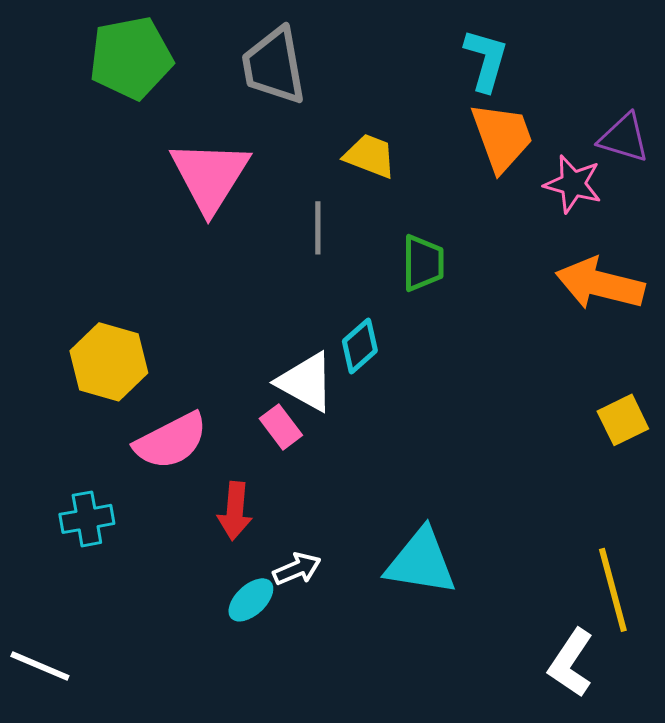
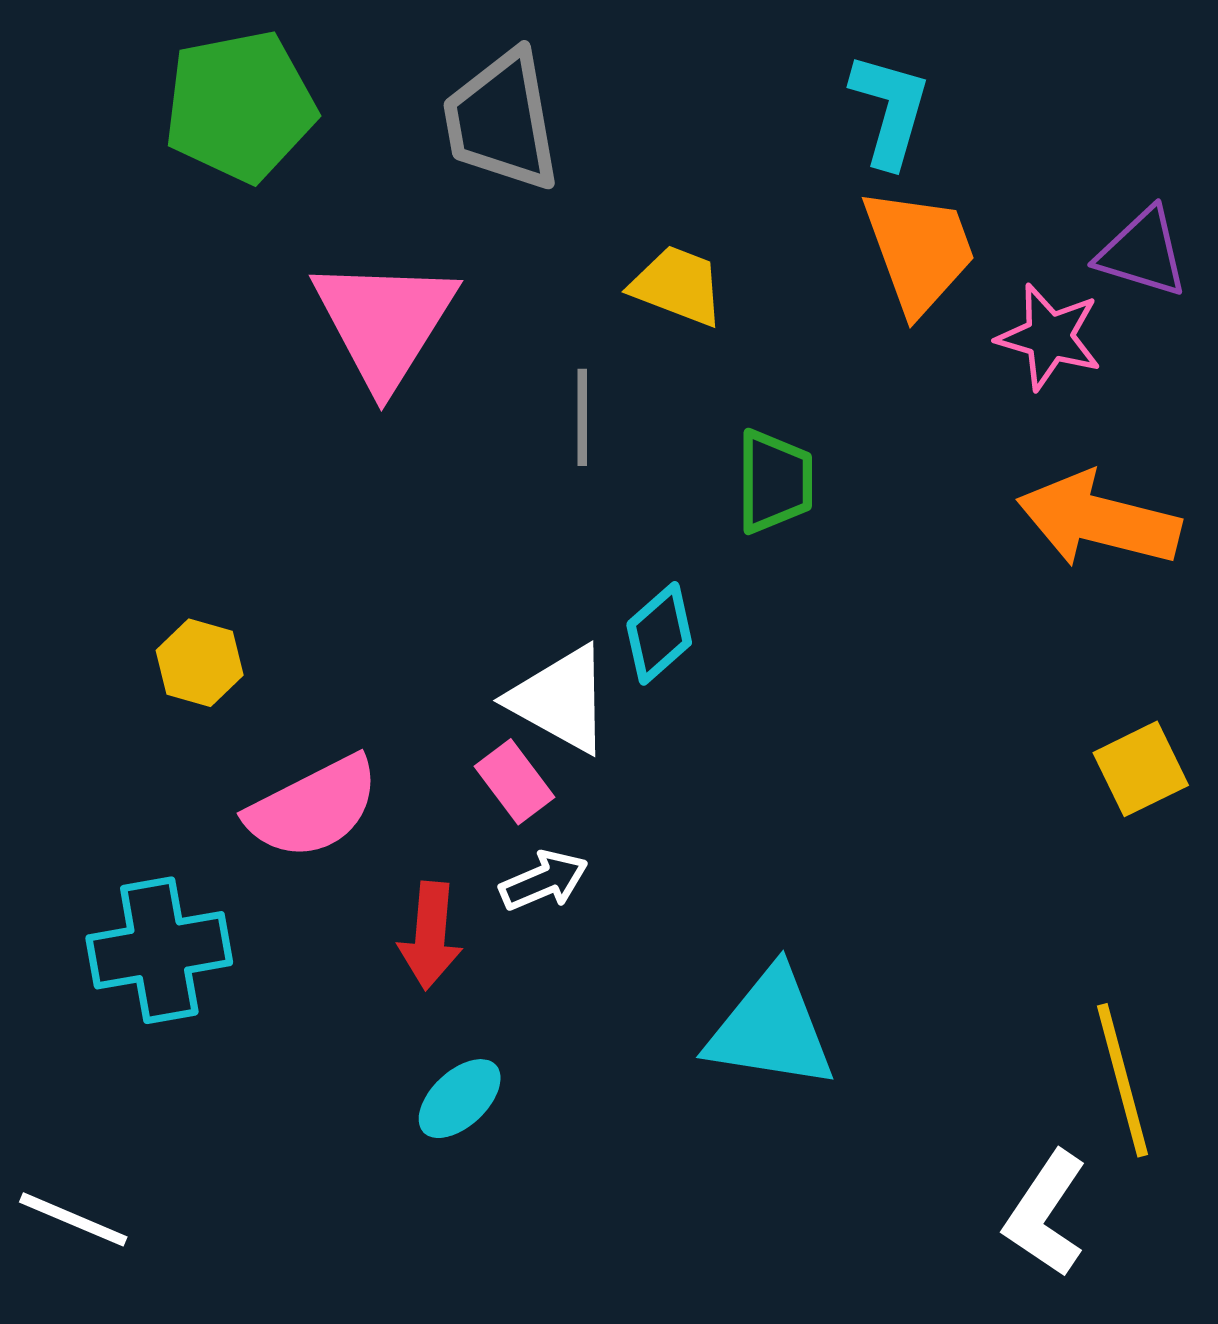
yellow hexagon: (109, 362) -> (200, 663), size x0.6
cyan cross: (87, 519) -> (159, 950), size x1.4
white arrow: (297, 569) -> (544, 881), moved

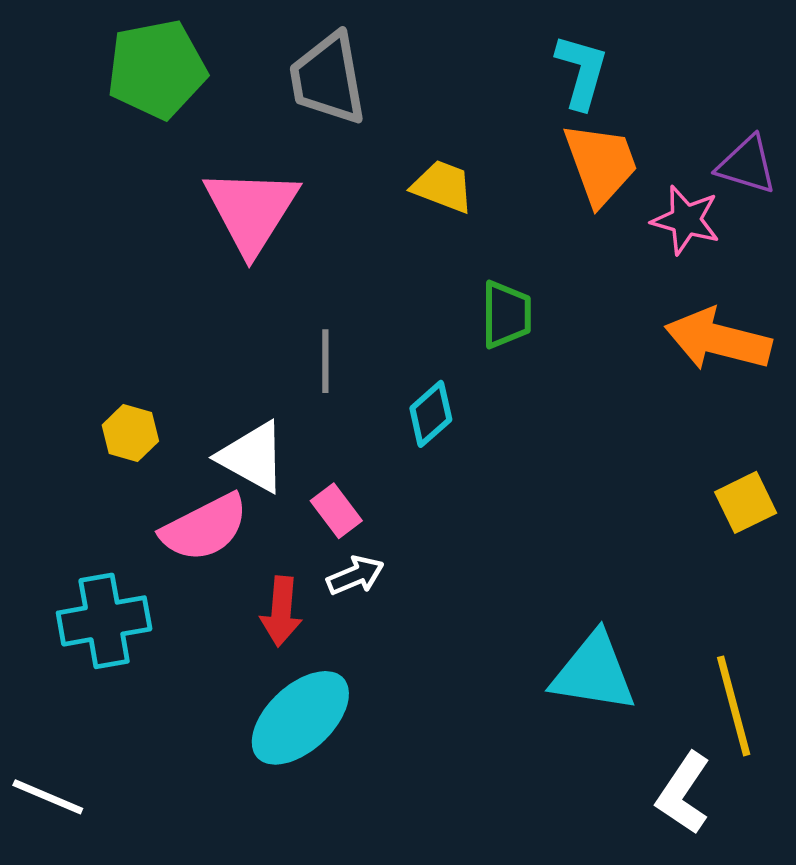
gray line: (582, 417) -> (325, 361), moved
white triangle: (560, 699) -> (252, 457), moved
cyan triangle: (771, 1029) -> (594, 672), moved
cyan ellipse: (460, 1099) -> (300, 718), size x1.8

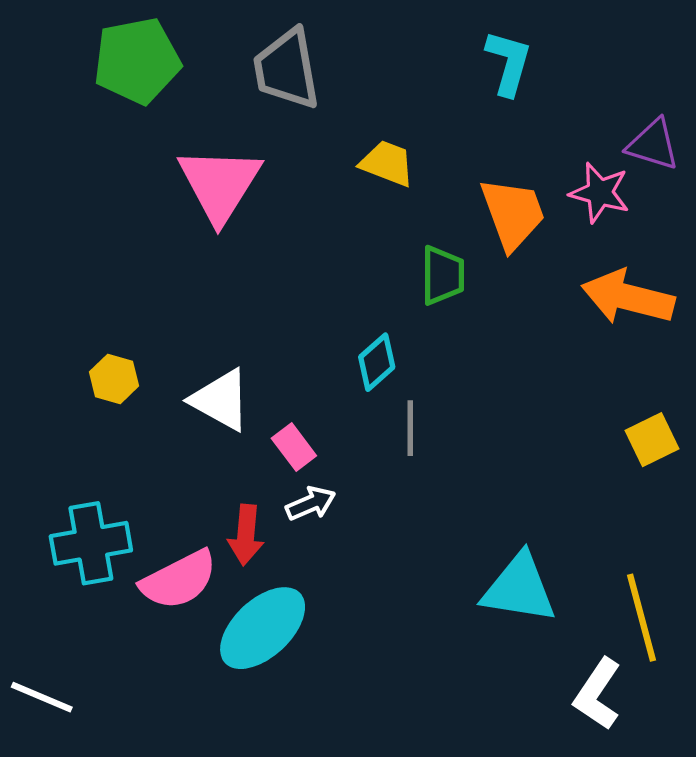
orange trapezoid: (601, 164) -> (513, 214), moved
gray line: (325, 361) -> (410, 428), moved
pink semicircle: (205, 528) -> (179, 580), moved

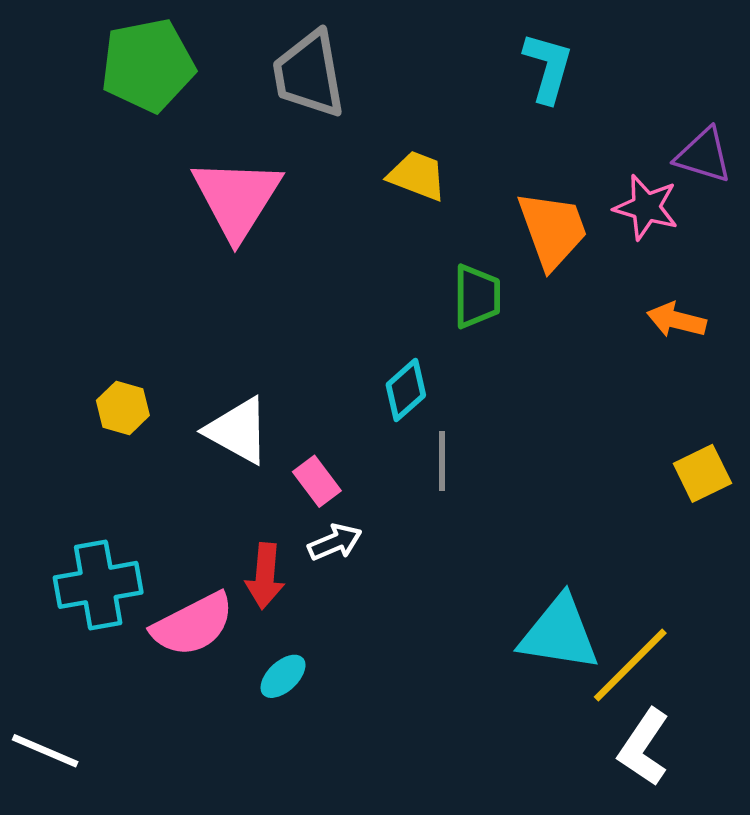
orange arrow: (628, 297) -> (677, 320), size x0.6
yellow line: (642, 618) -> (630, 665), moved, turned 60
cyan ellipse: (263, 628) -> (283, 676), size x0.5

